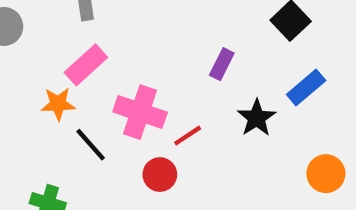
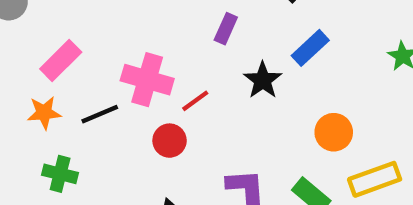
pink rectangle: (86, 65) -> (61, 61), moved
orange star: (58, 104) -> (44, 113), moved
black line: (91, 145) -> (100, 114), turned -69

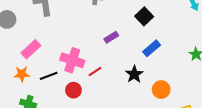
purple rectangle: (226, 29) -> (111, 37), turned 32
black star: (263, 80) -> (134, 74), moved
red circle: (170, 141) -> (73, 90), moved

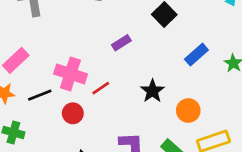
blue rectangle: (152, 48) -> (196, 55), moved

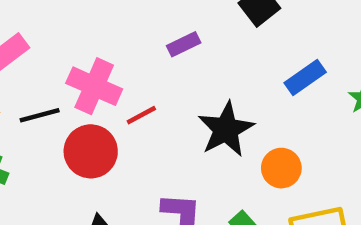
black star: (152, 91) -> (226, 129), size x1.4
red circle: (73, 113) -> (91, 151), size x1.5

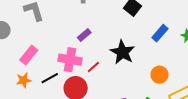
purple rectangle: (184, 44) -> (84, 35), moved
black star: (226, 129) -> (122, 52), moved

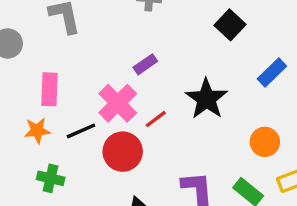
pink rectangle: (29, 55) -> (50, 89), turned -42
pink cross: (70, 60) -> (118, 103), turned 30

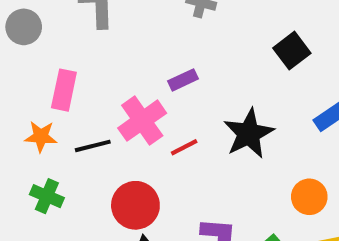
red circle: (123, 152) -> (135, 205), moved

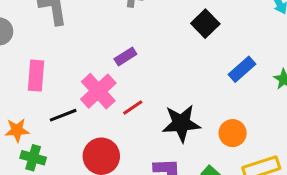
black star: (249, 134) -> (181, 123), moved, turned 30
orange star: (41, 137) -> (17, 130), moved

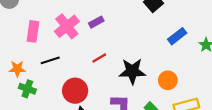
pink cross: (98, 91) -> (67, 26), moved

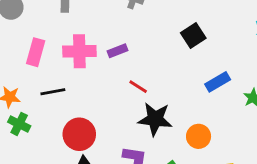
pink cross: (67, 26) -> (79, 51), turned 30
red line: (99, 58) -> (138, 87), moved, turned 56

